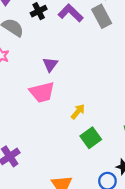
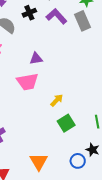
purple triangle: (50, 64) -> (36, 59), turned 40

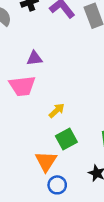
blue circle: (78, 161) -> (57, 185), moved
orange triangle: (39, 162) -> (46, 161), moved

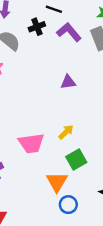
purple triangle: (34, 58) -> (68, 82), moved
pink trapezoid: (22, 86) -> (31, 143), moved

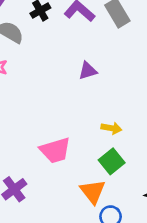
yellow arrow: (66, 132) -> (111, 128), moved, turned 63

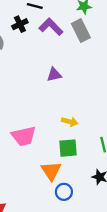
green square: (112, 161) -> (68, 148), turned 30

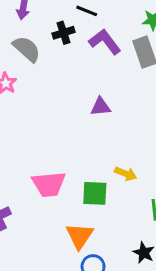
yellow arrow: (70, 122) -> (126, 174), moved
green square: (68, 148) -> (95, 193), moved

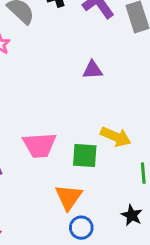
yellow arrow: (126, 174) -> (116, 137), size x1.4

